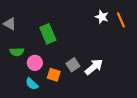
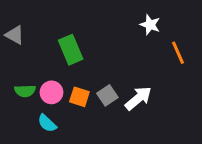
orange line: (121, 20) -> (178, 53), moved
green semicircle: (17, 52) -> (25, 91), moved
orange square: (54, 75) -> (79, 97), moved

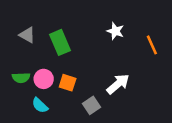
white star: (150, 25) -> (115, 31), moved
gray triangle: (15, 35) -> (27, 35), moved
gray square: (107, 95) -> (91, 105), moved

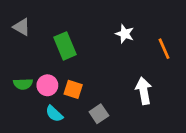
gray triangle: (27, 35) -> (22, 27), moved
white arrow: (118, 84) -> (144, 91), moved, turned -60
cyan semicircle: (40, 105) -> (54, 114), moved

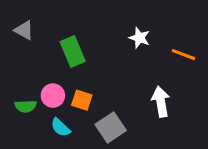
orange line: (164, 49) -> (184, 55), turned -45
green semicircle: (23, 84) -> (26, 106), moved
gray square: (99, 114) -> (111, 127), size x1.4

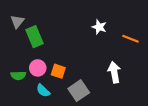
gray triangle: (24, 30) -> (17, 22), turned 40
green rectangle: (73, 51) -> (34, 37), moved

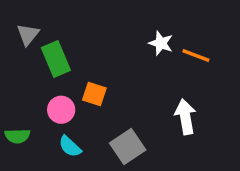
orange line: (130, 39) -> (196, 55), moved
orange square: (58, 71) -> (94, 94), moved
green semicircle: (18, 75) -> (17, 136), moved

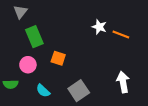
gray triangle: (28, 34) -> (20, 12), moved
pink circle: (61, 110) -> (28, 65), moved
white arrow: (185, 117) -> (123, 82), moved

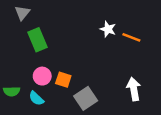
orange square: (58, 58) -> (63, 80), moved
pink circle: (28, 65) -> (42, 76), moved
cyan semicircle: (43, 91) -> (36, 98), moved

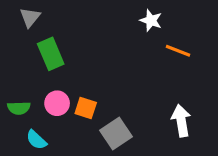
white star: (108, 29) -> (151, 20), moved
green semicircle: (12, 91) -> (19, 108), moved
cyan semicircle: (36, 98) -> (36, 140), moved

